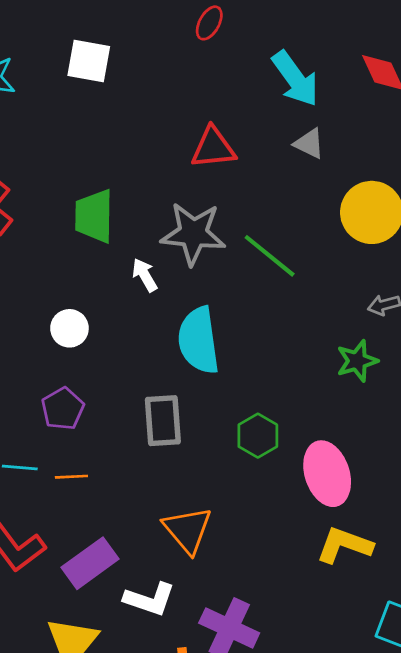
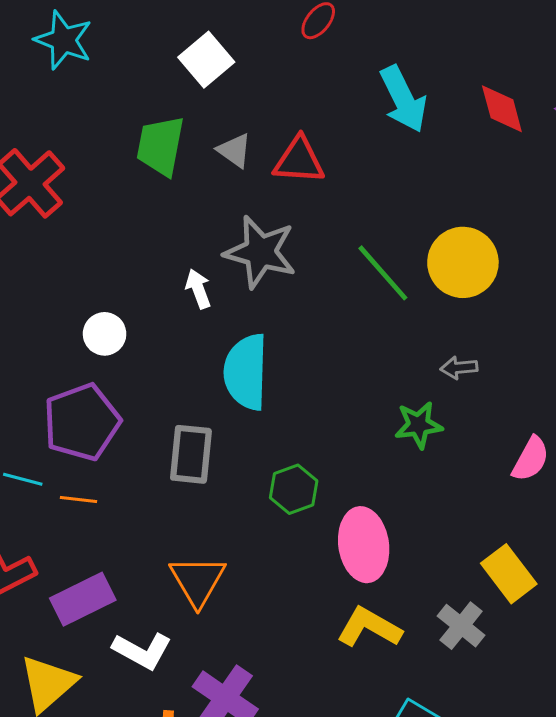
white square: (89, 61) -> (206, 60), moved, turned 30
gray triangle: (309, 144) -> (235, 150), moved
green trapezoid: (94, 216) -> (160, 146), moved
green line: (270, 256) -> (383, 273), moved
purple pentagon: (63, 409) -> (82, 422), size x1.6

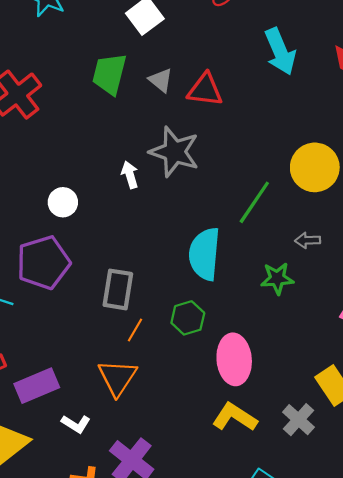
green line: (383, 273) -> (254, 202), moved, turned 72
cyan semicircle: (246, 372) -> (205, 254), moved
orange line: (79, 499) -> (135, 330), moved, turned -70
white L-shape: (142, 651) -> (76, 424), size x0.7

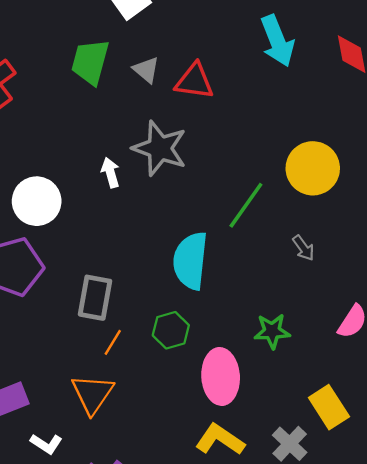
white circle: (63, 202) -> (37, 201), size x1.5
gray arrow: (308, 240) -> (303, 248), turned -125
green star: (277, 278) -> (272, 331), moved

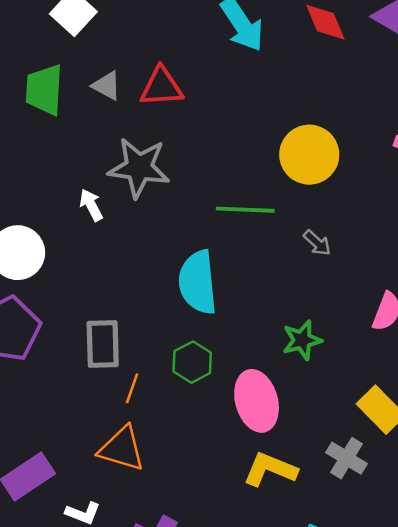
green line: (246, 205) -> (245, 210), turned 69
orange triangle: (93, 394) -> (122, 449), turned -36

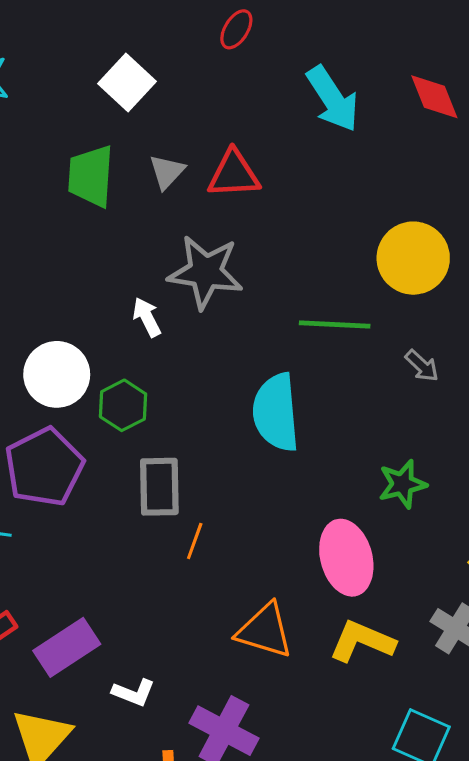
gray triangle: (107, 86) -> (167, 172), turned 44
green hexagon: (192, 362) -> (123, 405), moved
orange triangle: (122, 449) -> (265, 631), moved

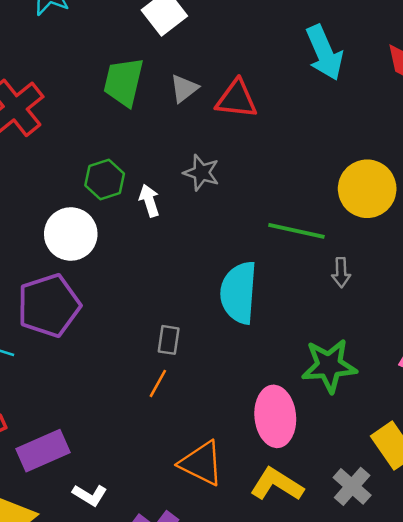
gray star: (206, 272) -> (202, 173), size x0.6
gray arrow: (422, 366) -> (341, 272), moved, turned 36
green hexagon: (123, 405) -> (105, 179), moved
green star: (402, 484) -> (329, 366), size x1.4
gray rectangle: (159, 487) -> (169, 340), moved, size x0.6

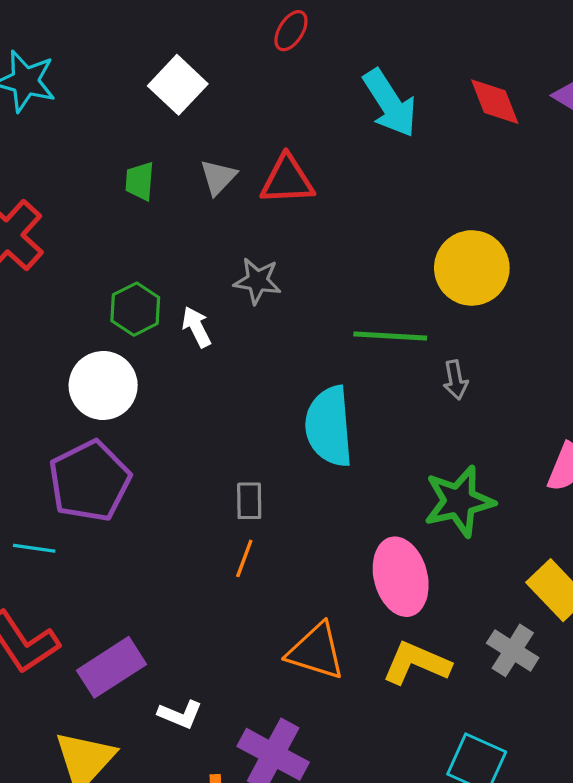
green trapezoid: (123, 82) -> (140, 181), size x0.6

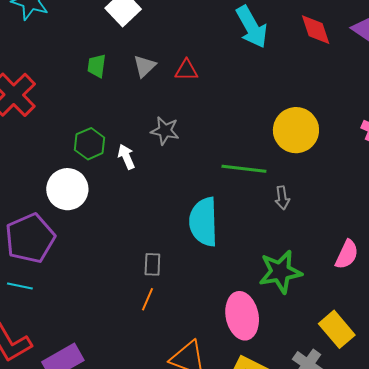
red triangle: (287, 180) -> (187, 70), size x0.7
purple pentagon: (90, 481) -> (30, 238), moved

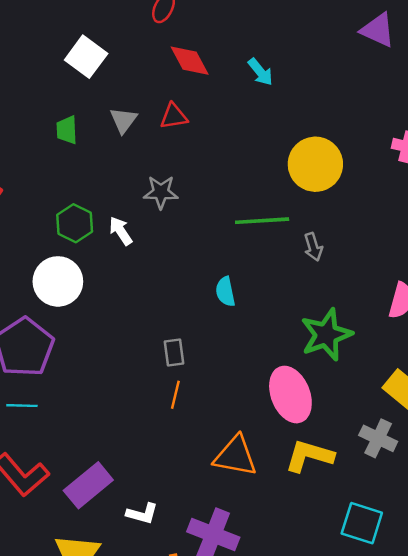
cyan arrow: (252, 27) -> (260, 72), moved, size x0.6
red diamond: (316, 30) -> (190, 61), moved
cyan semicircle: (204, 222) -> (225, 292), size x0.5

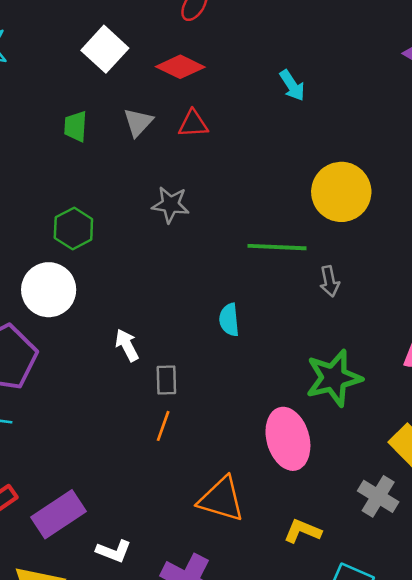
red diamond: (190, 61) -> (180, 67), moved, turned -42
white arrow: (121, 231) -> (127, 345), moved
yellow L-shape: (309, 456) -> (302, 531), moved, size x0.7

